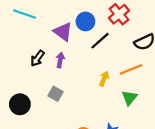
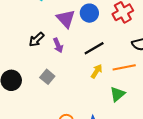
black line: (100, 41) -> (94, 48), moved
purple arrow: (60, 60) -> (58, 45), turned 136

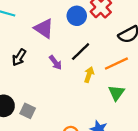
blue circle: (89, 13) -> (77, 16), moved
purple arrow: (58, 45) -> (55, 62), moved
gray square: (47, 77) -> (28, 111), moved

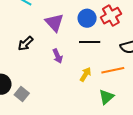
black line: (81, 52) -> (90, 42), moved, turned 30

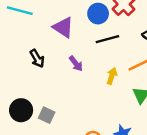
black arrow: (26, 43) -> (37, 58), turned -63

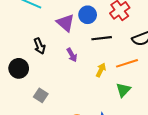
blue circle: (98, 14) -> (88, 15), moved
black circle: (21, 110) -> (19, 68), moved

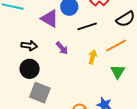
black arrow: (40, 46) -> (29, 46), turned -49
black circle: (19, 68) -> (30, 69), moved
gray square: (41, 95) -> (40, 93), size x1.5

